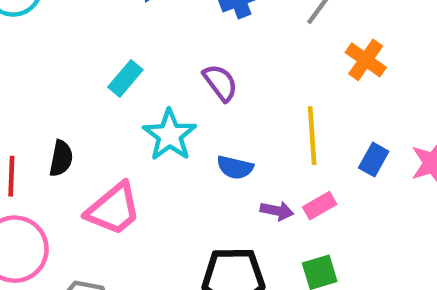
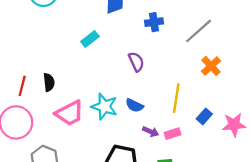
cyan rectangle: (125, 78) -> (90, 39), moved
cyan star: (170, 135) -> (104, 107), moved, turned -30
black semicircle: (61, 158) -> (49, 82), turned -30

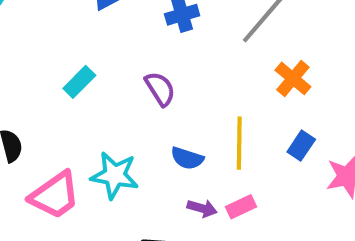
cyan rectangle: (90, 39) -> (79, 82), moved
blue semicircle: (134, 105) -> (187, 158), moved
blue rectangle: (204, 116) -> (301, 146), moved

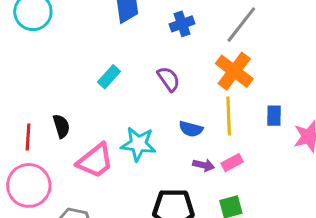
orange cross: (293, 78) -> (234, 71), moved, size x1.4
blue rectangle: (301, 146) -> (274, 116), turned -30

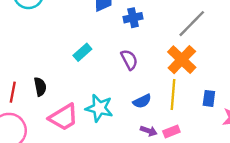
blue cross: (182, 24) -> (133, 18), moved
blue semicircle: (191, 129) -> (142, 101), turned -48

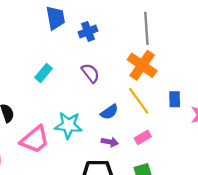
gray line: (192, 24) -> (146, 28), turned -40
yellow line: (173, 94) -> (139, 101), turned -32
purple arrow: (149, 131) -> (110, 142), moved

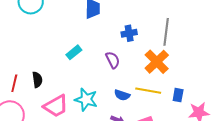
blue cross: (88, 31) -> (129, 33), moved
yellow line: (139, 101) -> (148, 91), turned -55
blue semicircle: (109, 112) -> (122, 95), turned 42

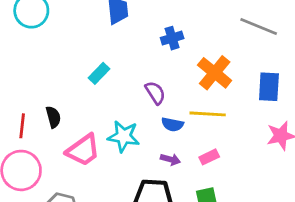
gray line: (166, 32) -> (259, 26), moved, turned -68
purple semicircle: (113, 60) -> (155, 93), moved
blue rectangle: (178, 95) -> (269, 87), moved, size x1.5

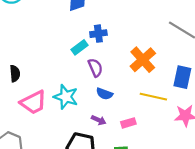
blue cross: (172, 38) -> (98, 34), moved
cyan rectangle: (99, 73) -> (79, 47), moved
yellow line: (208, 114) -> (153, 97), moved

